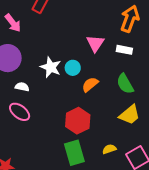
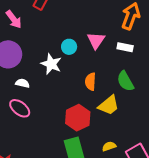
cyan circle: (73, 68) -> (69, 47), moved
orange semicircle: (90, 84) -> (90, 82), turned -48
yellow trapezoid: (130, 115) -> (109, 105), moved

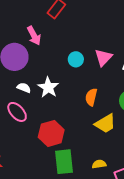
pink arrow: (14, 19) -> (34, 36), moved
white star: (51, 64) -> (48, 87), moved
red hexagon: (78, 118) -> (51, 133), moved

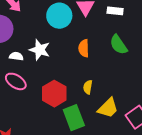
cyan circle: (76, 59) -> (59, 16), size x1.6
yellow trapezoid: (105, 124) -> (108, 108), moved
yellow semicircle: (99, 164) -> (88, 87), moved, turned -56

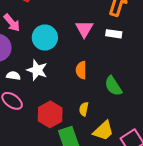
cyan circle: (59, 16) -> (45, 38), moved
green semicircle: (119, 45) -> (113, 86), moved

